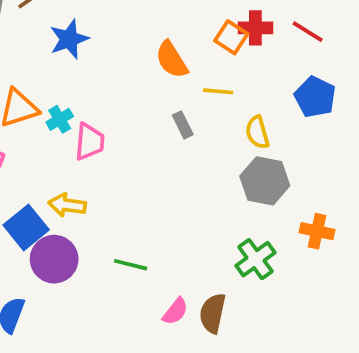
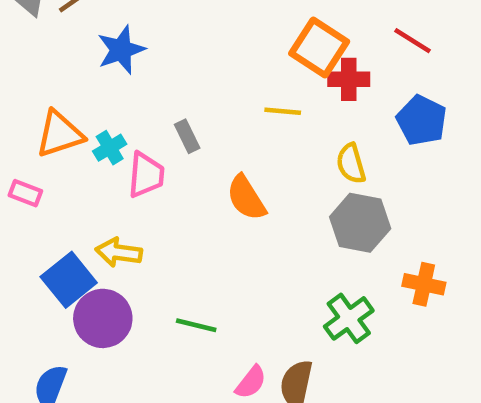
red cross: (255, 28) -> (349, 79), moved
orange square: (231, 37) -> (319, 47), size x1.4
orange semicircle: (172, 60) -> (246, 198), moved
yellow line: (218, 91) -> (283, 111), moved
gray rectangle: (183, 125) -> (187, 136), moved

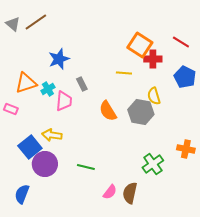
blue star: (121, 50) -> (59, 59), moved
gray hexagon: (360, 223) -> (141, 112), moved

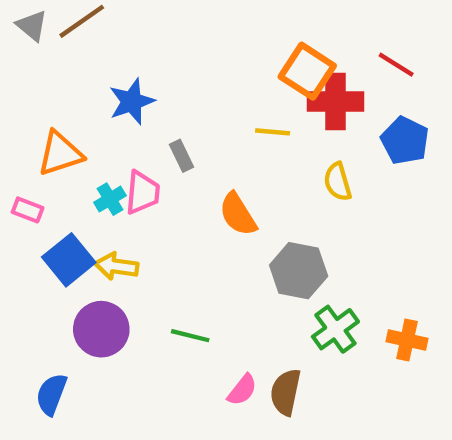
red cross: (153, 59) -> (335, 102), size x1.4
cyan cross: (48, 89) -> (110, 199), moved
gray hexagon: (141, 112) -> (299, 271), moved
blue square: (30, 147) -> (69, 260), moved
orange cross: (186, 149) -> (407, 340), moved

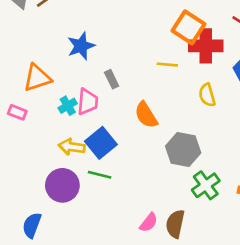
blue square: (69, 260) -> (101, 143), moved
green line: (190, 336) -> (100, 175), moved

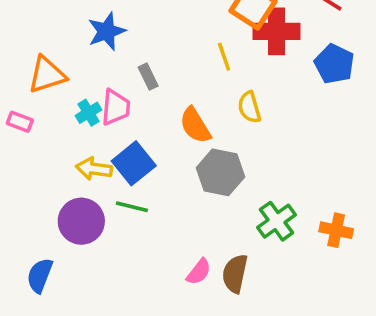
yellow line: (167, 65) -> (224, 57), turned 66
yellow semicircle: (207, 95) -> (249, 107), moved
gray hexagon: (183, 150) -> (220, 172), moved

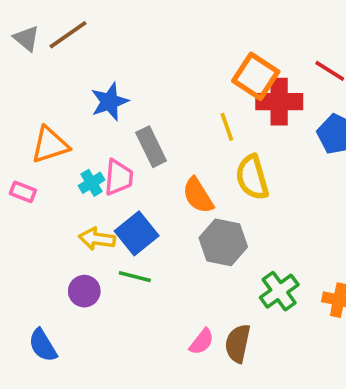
gray rectangle: (148, 77) -> (151, 147), size x1.5
yellow semicircle: (249, 107) -> (252, 177), size x1.4
purple circle: (81, 221) -> (84, 291), size x0.7
blue semicircle: (40, 275) -> (43, 345), turned -52

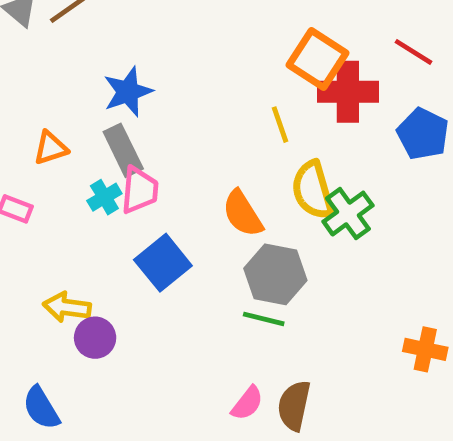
orange triangle: (50, 145) -> (51, 148), size x0.7
gray rectangle: (151, 147) -> (123, 150), moved
yellow arrow: (97, 239) -> (67, 307), moved
green line: (135, 277) -> (264, 319), moved
green cross: (279, 291) -> (348, 214), moved

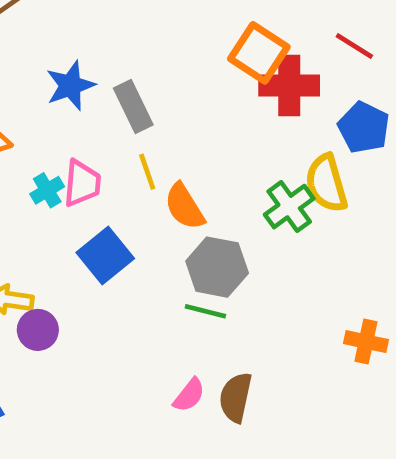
yellow line: (280, 125) -> (147, 172), moved
gray rectangle: (123, 150) -> (133, 106), moved
yellow semicircle: (313, 190) -> (326, 183), moved

